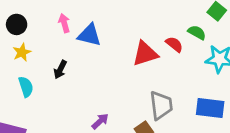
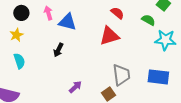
black circle: (17, 24) -> (21, 13), moved
red semicircle: (174, 44) -> (117, 13), moved
black arrow: (60, 70) -> (58, 50), moved

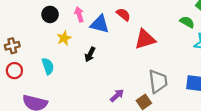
red semicircle: (117, 13) -> (123, 14), moved
yellow star: (16, 35) -> (64, 38), moved
purple arrow: (75, 87) -> (117, 95), moved

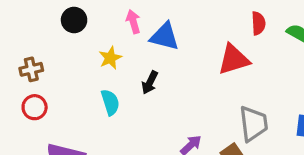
black circle: (50, 14) -> (74, 20), moved
red semicircle: (123, 14) -> (258, 23), moved, turned 48
cyan semicircle: (48, 66) -> (110, 102), moved

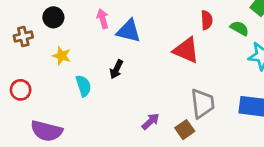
yellow star: (110, 58) -> (62, 56), moved, turned -30
red triangle: (234, 59) -> (186, 50), turned 40
brown cross: (31, 69) -> (23, 37), moved

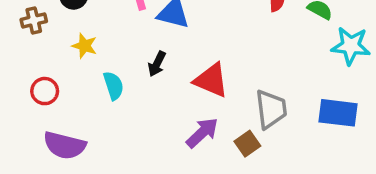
red triangle: (186, 50) -> (211, 80), moved
red circle: (21, 90) -> (45, 91), moved
purple arrow: (151, 121) -> (202, 133), size x1.4

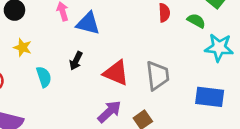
gray trapezoid: (271, 109) -> (158, 76), moved

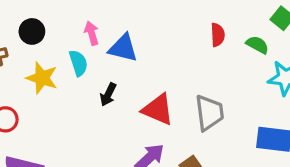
yellow star: (22, 47) -> (42, 78), size x1.4
cyan semicircle: (44, 77) -> (78, 63), moved

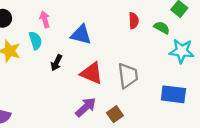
blue triangle: (123, 48) -> (81, 35), moved

